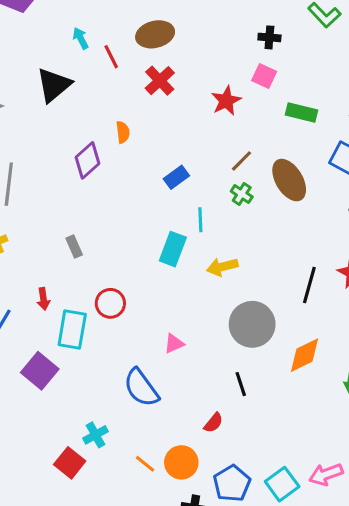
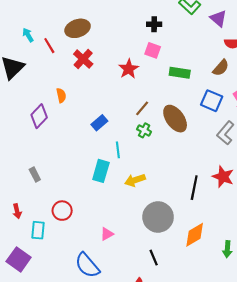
cyan rectangle: (72, 330) -> (38, 230), size x0.7

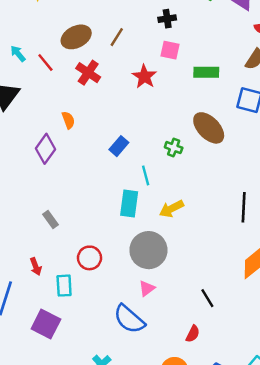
brown line: (142, 108) -> (117, 37), moved
gray circle: (158, 217) -> (148, 250), moved
pink triangle: (107, 234) -> (147, 288), moved

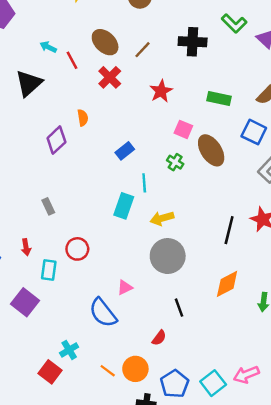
black cross: (167, 19) -> (193, 42), size x1.6
brown ellipse: (76, 37) -> (105, 42), turned 60
pink square: (170, 50) -> (183, 129), moved
cyan arrow: (18, 54) -> (48, 47), turned -35
gray circle: (148, 250) -> (168, 256), moved

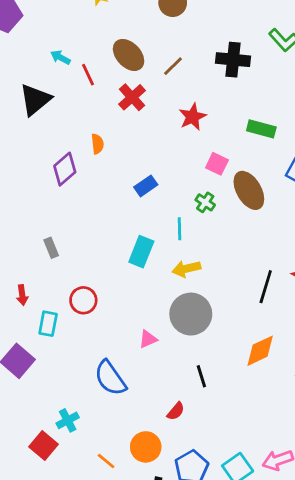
cyan line: (144, 183) -> (180, 229), moved
pink triangle: (125, 287) -> (148, 339), moved
orange line: (108, 371) -> (106, 461), moved

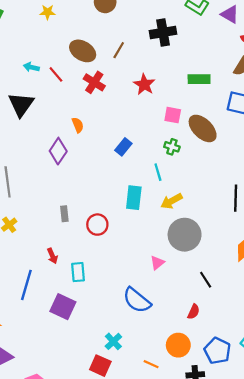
gray rectangle: (51, 248) -> (64, 214), turned 32
red circle: (83, 300) -> (97, 225), moved

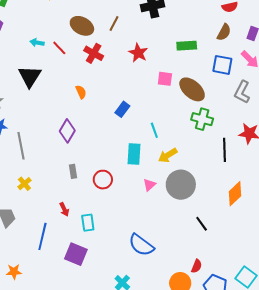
green cross: (172, 147) -> (202, 119), moved, size x1.5
purple diamond: (58, 151) -> (67, 131), moved
pink triangle: (157, 263) -> (149, 185), moved
red semicircle: (194, 312) -> (197, 266), moved

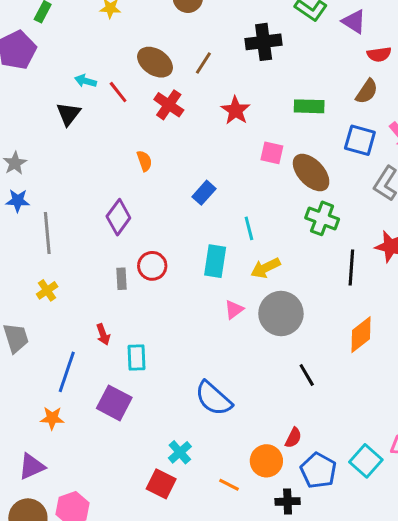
black triangle: (30, 76) -> (68, 114), moved, size x0.7
red circle: (103, 180) -> (152, 266), moved
orange star: (14, 272) -> (52, 418), moved

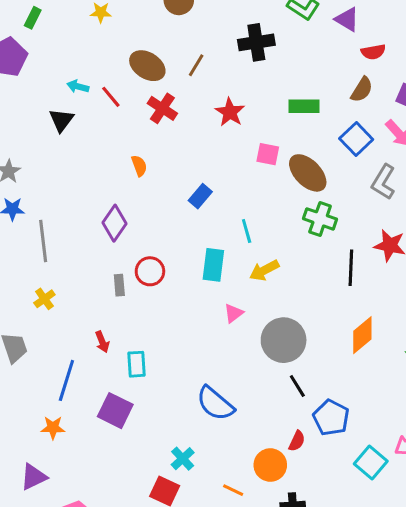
blue square: (360, 140) -> (356, 139), turned 32
gray circle: (281, 314) -> (284, 340), moved
black line: (307, 375) -> (297, 386), moved
blue pentagon: (318, 471) -> (331, 418), moved

